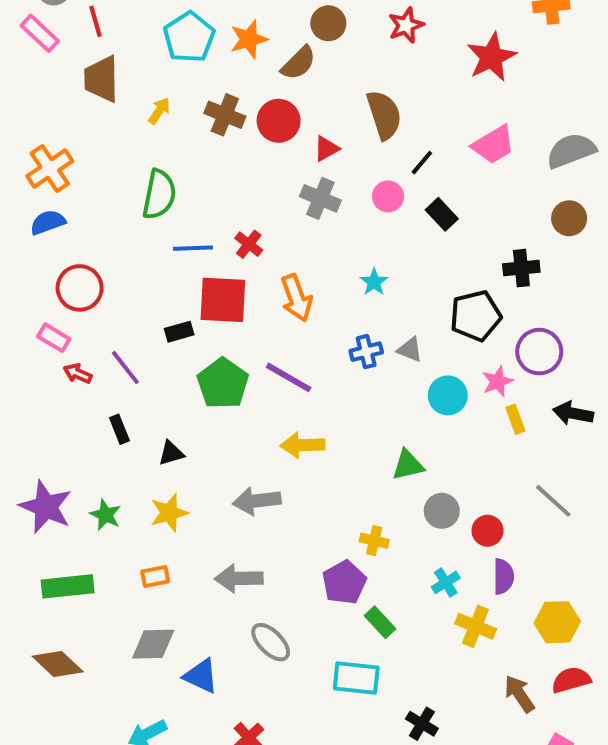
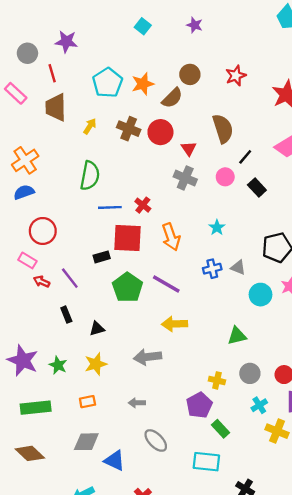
pink rectangle: (40, 33) -> (16, 93), moved
red triangle: (326, 149) -> (189, 149), turned -35
gray circle: (442, 511) -> (250, 373), moved
gray arrow: (239, 578) -> (137, 403), size x0.6

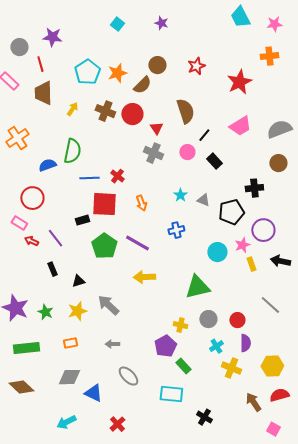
blue semicircle: (24, 192) -> (47, 165), moved
orange arrow: (171, 237) -> (141, 203), size x0.7
gray triangle: (238, 267) -> (203, 200), moved
green triangle: (237, 336) -> (197, 287), size x1.5
gray arrow: (148, 357) -> (108, 305), moved, turned 50

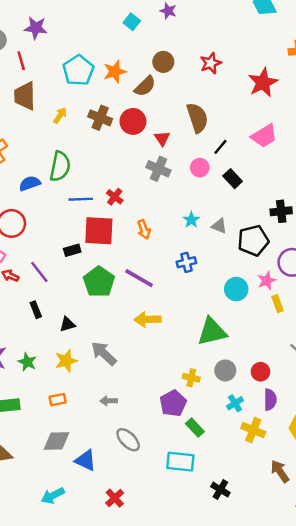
cyan square: (117, 24) -> (132, 22), moved

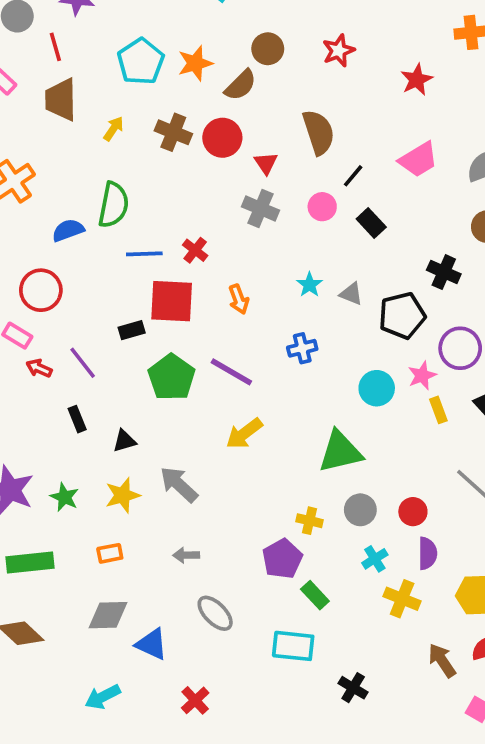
red star: (263, 83) -> (417, 80), size x0.7
black cross: (281, 211) -> (444, 272), turned 30
yellow arrow: (148, 319) -> (244, 434), turned -35

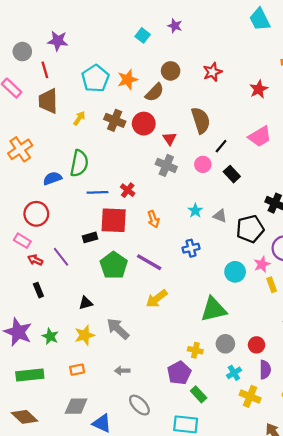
black rectangle: (77, 419) -> (38, 290), moved

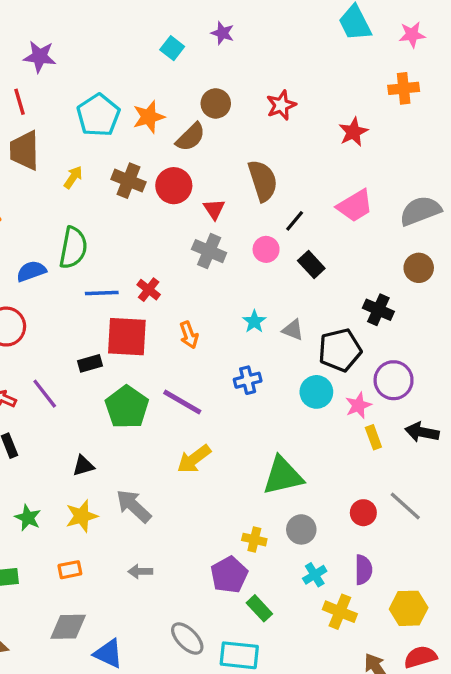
cyan circle: (235, 272) -> (316, 392), moved
red circle: (257, 345) -> (363, 513), moved
gray ellipse: (139, 405) -> (187, 638), moved

